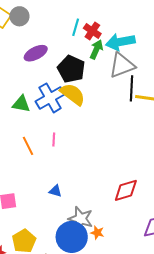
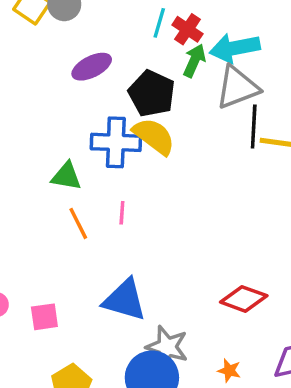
blue cross: (50, 98) -> (116, 142), turned 32
green triangle: (21, 104) -> (66, 176), moved
red diamond: (126, 190) -> (244, 299), turned 36
blue triangle: (55, 191) -> (125, 300), size x2.0
orange star: (97, 233) -> (229, 371), moved

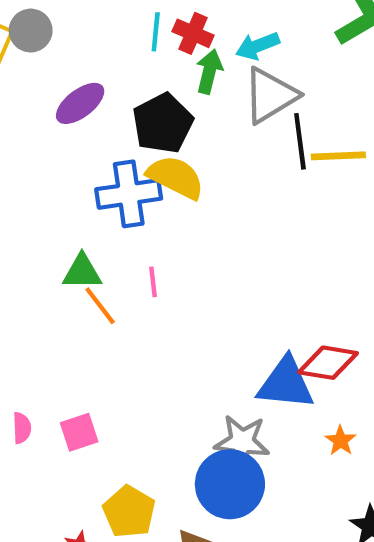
cyan arrow: (235, 48) -> (258, 46), size x0.7
black pentagon: (152, 93) -> (163, 123), turned 30
green triangle: (66, 176) -> (82, 272), moved
blue triangle: (125, 300) -> (286, 383), moved
orange star: (229, 371) -> (341, 441), moved, turned 30

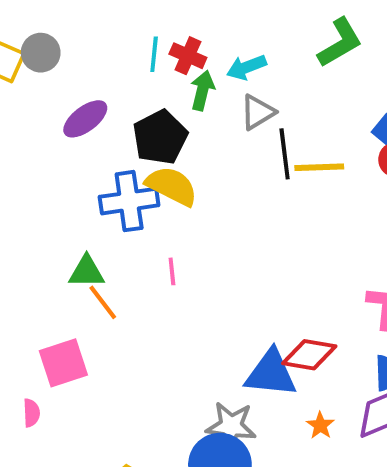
gray triangle: (270, 95) -> (258, 112), size x0.7
pink line: (153, 282) -> (172, 271), moved
pink square: (79, 432) -> (63, 363), moved, size x1.4

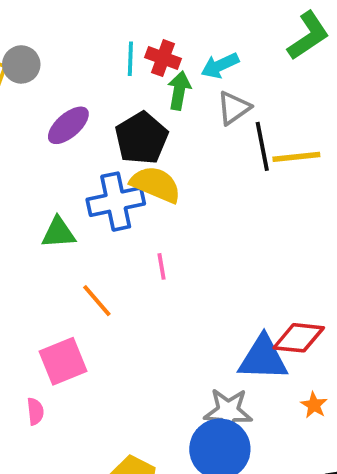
green triangle: (87, 272) -> (58, 233), moved

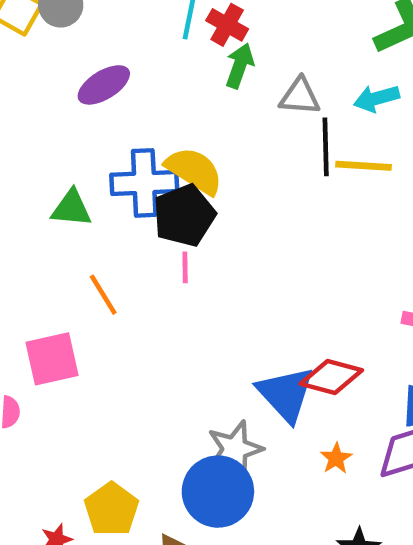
cyan arrow: (220, 65) -> (376, 98), moved
gray triangle: (234, 108) -> (300, 96), turned 30
black pentagon: (142, 138) -> (184, 215), moved
blue triangle: (263, 358) -> (286, 394), turned 36
gray star: (228, 411) -> (235, 449), turned -30

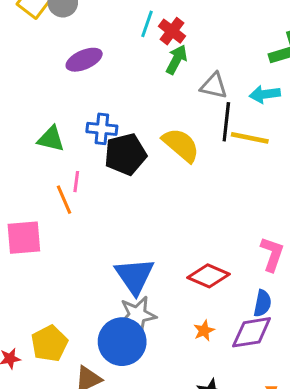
yellow semicircle: (194, 171) -> (181, 145), moved
blue cross: (144, 183) -> (102, 129), size x0.7
pink line: (185, 267) -> (76, 182), moved
blue triangle: (286, 394) -> (135, 276), moved

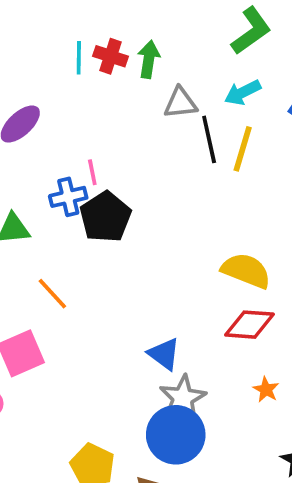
green arrow: (177, 60) -> (149, 59), moved
yellow line: (250, 138) -> (243, 149), turned -66
yellow semicircle: (181, 145) -> (246, 271), moved
pink line: (76, 182) -> (92, 172), moved
blue triangle: (135, 276) -> (164, 354), size x0.7

